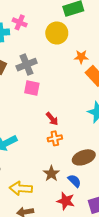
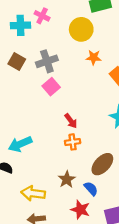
orange star: (81, 57) -> (94, 57), moved
pink square: (32, 88) -> (51, 87), turned 35
brown ellipse: (84, 157) -> (102, 164), turned -30

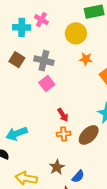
gray cross: (47, 61) -> (44, 61), turned 30
brown ellipse: (102, 164) -> (89, 135), moved
blue semicircle: (91, 189) -> (78, 176), turned 80

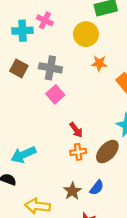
blue semicircle: (78, 176) -> (97, 188), moved

